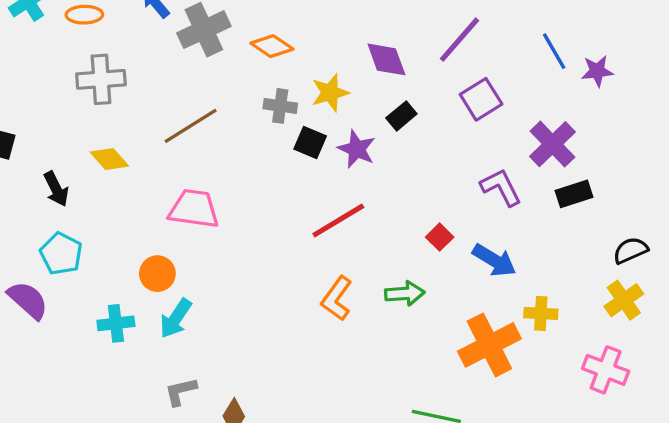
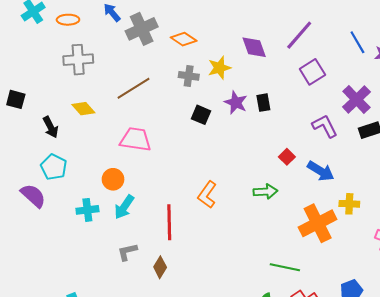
black rectangle: (401, 116) -> (263, 103), moved, turned -60
black square: (310, 142) -> (201, 115), moved
red line: (338, 220) -> (169, 222), moved, turned -60
orange L-shape: (337, 298) -> (207, 195), moved

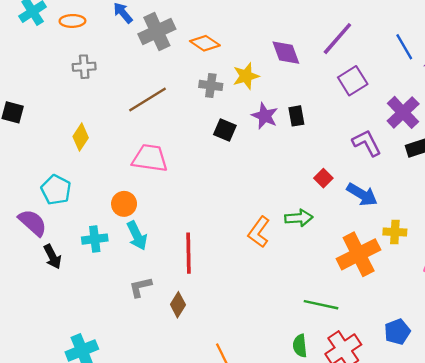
gray cross: (78, 60) -> (84, 67), size x0.7
yellow diamond: (83, 109) -> (81, 137), moved, turned 75
black arrow: (51, 127) -> (53, 257), moved
orange L-shape: (207, 195) -> (259, 232), moved
cyan arrow: (124, 207) -> (137, 236), turned -60

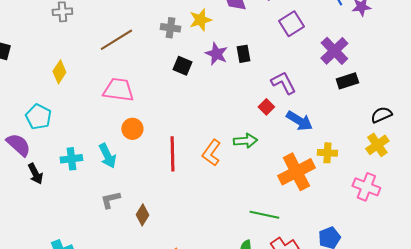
purple L-shape: (367, 143) -> (283, 83), moved
orange circle: (124, 204) -> (132, 129), moved
red line: (189, 253) -> (172, 154), moved

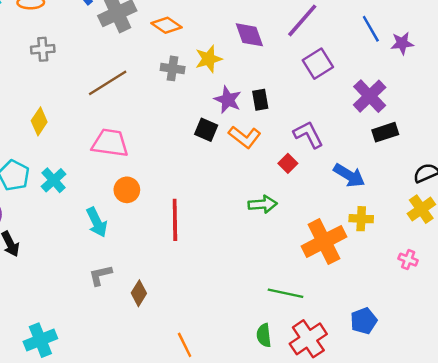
black square: (182, 66) -> (206, 130), moved
blue arrow: (299, 121) -> (349, 175), moved
orange L-shape: (211, 153) -> (245, 137), moved, turned -88
cyan cross: (71, 159) -> (54, 180), moved, turned -35
pink cross: (366, 187) -> (408, 260), size x0.6

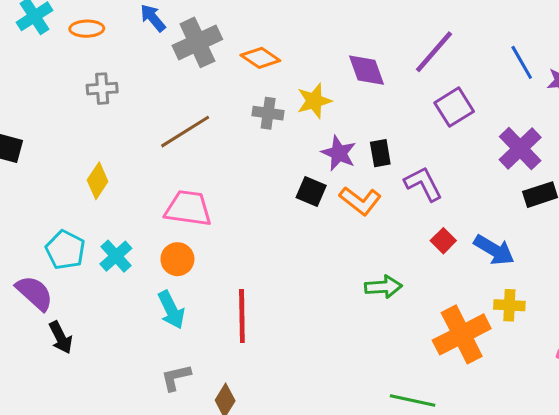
purple L-shape: (308, 135) -> (423, 184), moved
red square: (288, 163) -> (443, 241), moved
orange circle: (127, 190) -> (177, 259), moved
red line: (175, 220) -> (242, 316), moved

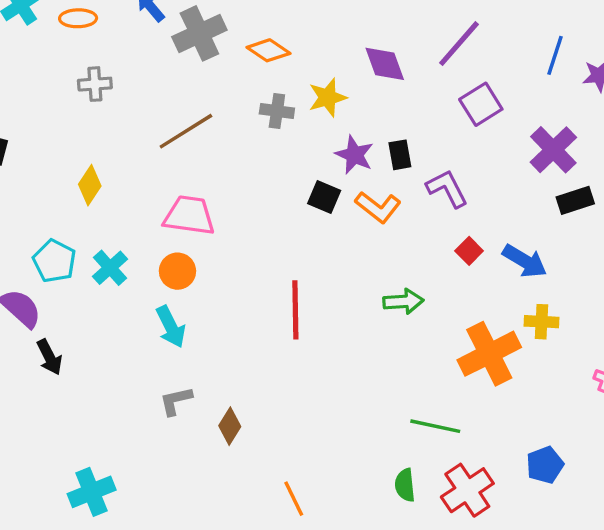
blue line: (522, 62) -> (555, 55), turned 48
red line: (242, 316) -> (295, 310), moved

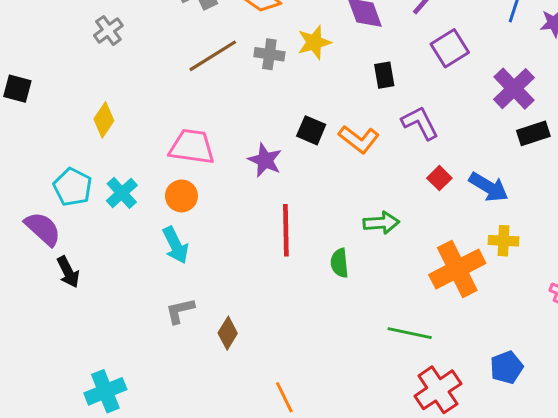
gray cross: (95, 84) -> (108, 30), turned -32
brown line: (186, 131) -> (213, 56), moved
purple star: (354, 155) -> (265, 160), moved
black rectangle: (400, 155) -> (384, 75), moved
green semicircle: (405, 485) -> (340, 263), moved

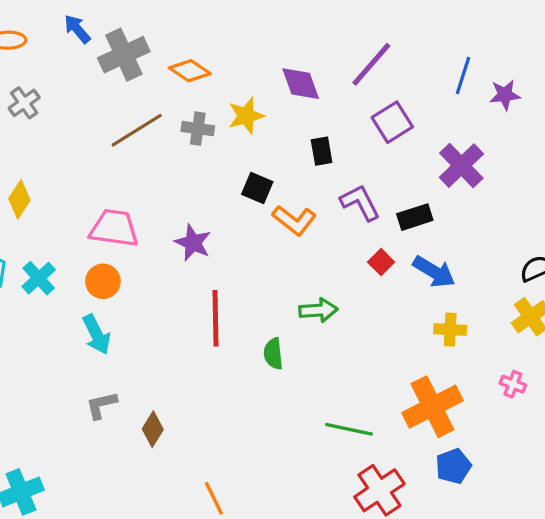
black square: (311, 130) -> (257, 188), moved
black rectangle: (533, 133) -> (415, 217), moved
orange cross: (457, 269) -> (432, 407), moved

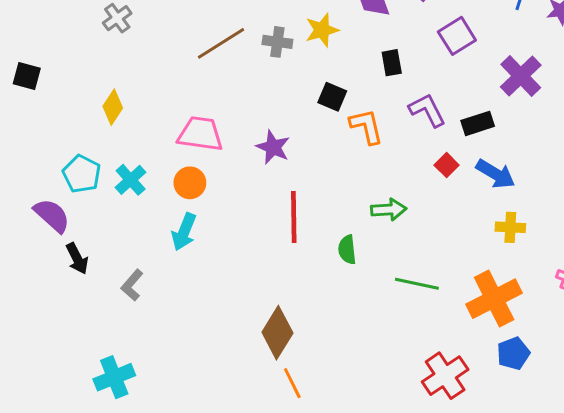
orange L-shape: (294, 220) -> (366, 126), turned -141
cyan arrow: (96, 334) -> (184, 232), turned 48
gray L-shape: (101, 405) -> (132, 285), moved, turned -36
brown diamond: (153, 429) -> (277, 333), moved, size x1.6
green line: (349, 429) -> (417, 284), moved

